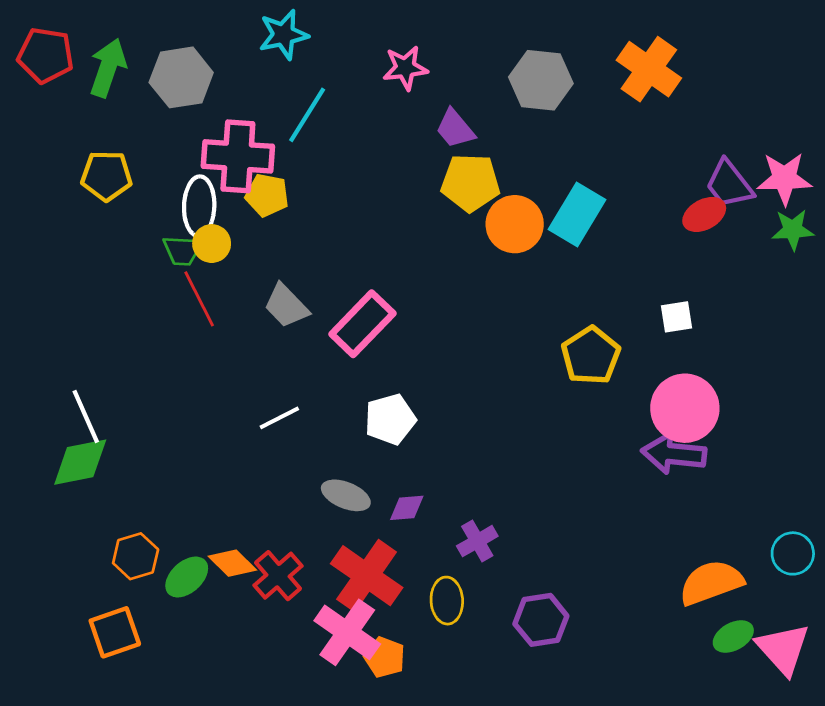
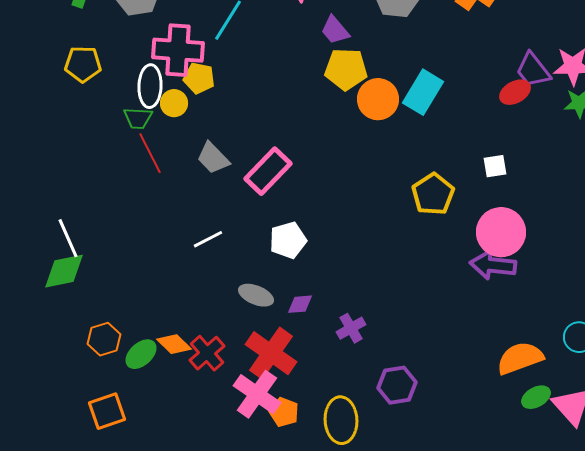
yellow circle: (212, 244) -> (174, 103), moved
yellow ellipse: (447, 601) -> (341, 420), moved, size x1.4
orange square: (115, 632) -> (107, 411), moved

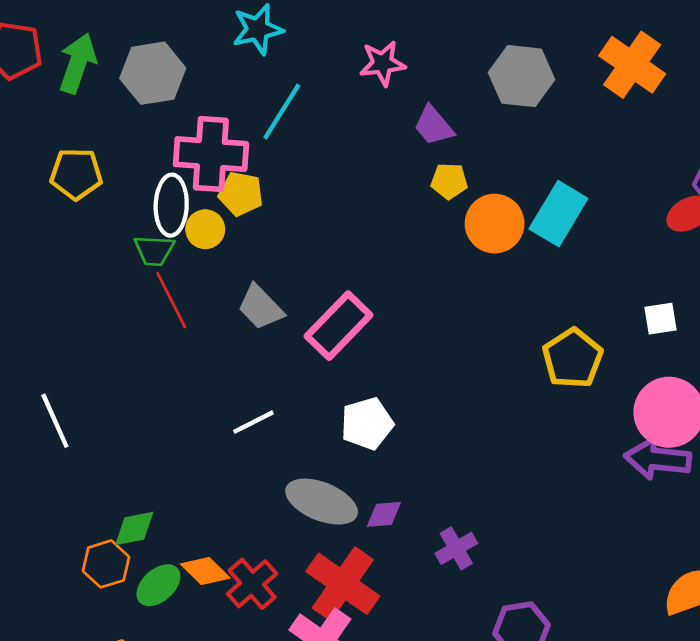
yellow pentagon: (346, 69) -> (449, 181), size x0.6
green diamond: (64, 271) -> (134, 528), moved, size x0.7
gray ellipse: (256, 295) -> (322, 502), size x1.4

